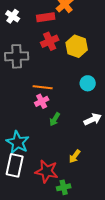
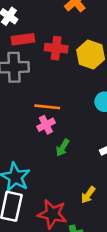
red rectangle: (46, 17) -> (23, 39), moved
red cross: (50, 41) -> (56, 48), turned 30

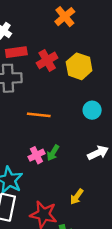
red cross: (56, 48) -> (47, 60), turned -36
pink cross: (46, 125) -> (36, 155), moved

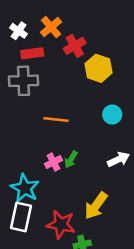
orange cross: (65, 17) -> (51, 27), moved
red cross: (47, 60) -> (75, 46), moved
yellow arrow: (77, 197) -> (96, 206), size x1.6

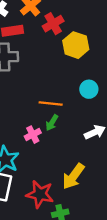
orange line: (56, 120) -> (51, 104), moved
green arrow: (71, 159) -> (52, 123), moved

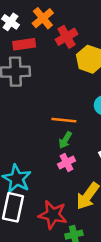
pink cross: (33, 135) -> (66, 162), moved

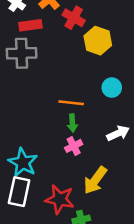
red cross: (66, 37) -> (74, 18), turned -30
green arrow: (65, 140) -> (72, 123), turned -35

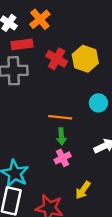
red cross: (74, 18) -> (57, 59), moved
yellow arrow: (95, 180) -> (83, 190), size x0.7

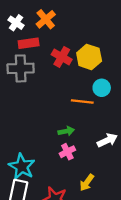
cyan circle: (98, 103) -> (102, 88), moved
orange line: (60, 117) -> (82, 101), moved
green arrow: (61, 136) -> (66, 131), turned -98

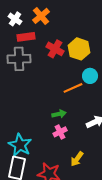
orange line: (82, 101) -> (73, 88), turned -30

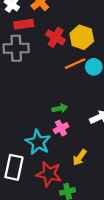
orange line: (73, 88) -> (75, 64), moved
cyan star: (20, 145) -> (38, 142), moved

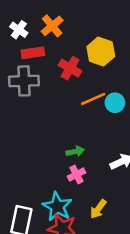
yellow hexagon: (82, 37) -> (101, 51), moved
cyan star: (38, 142) -> (57, 207), moved

